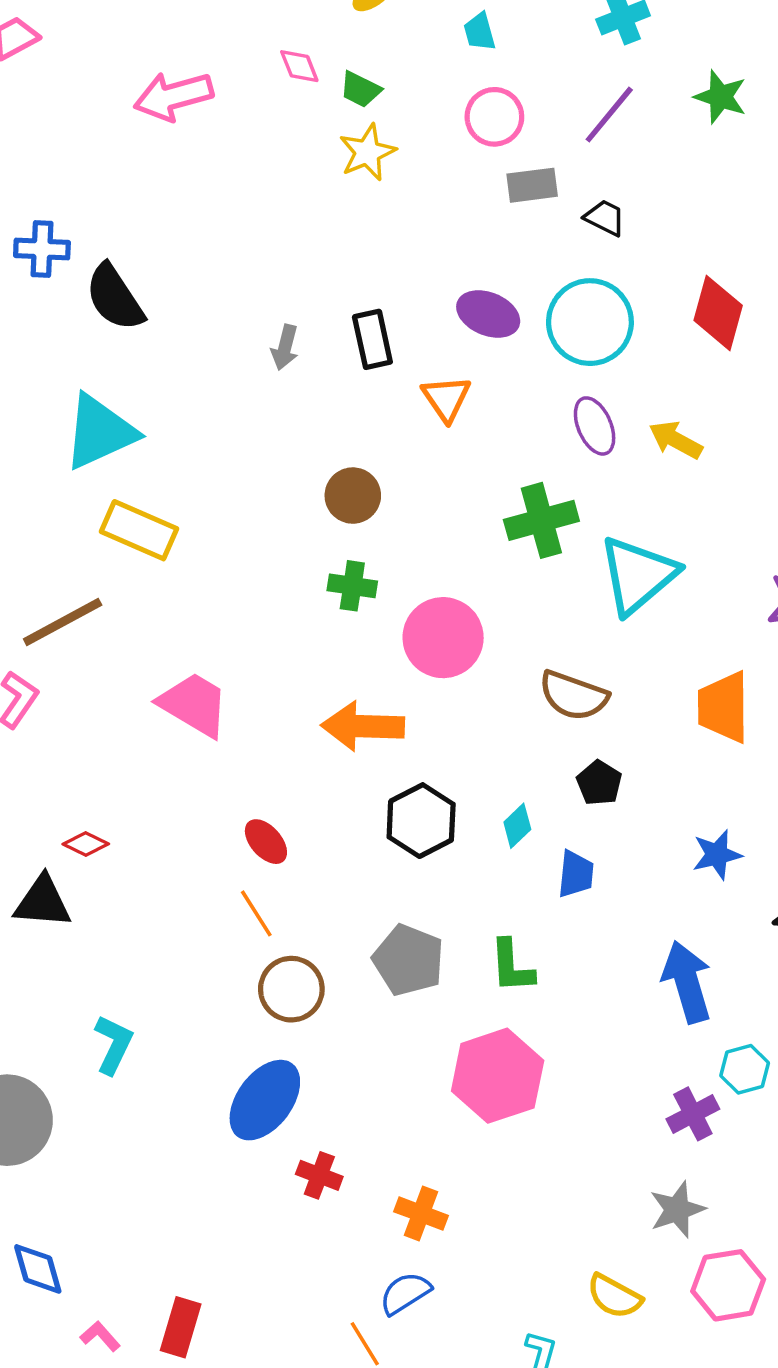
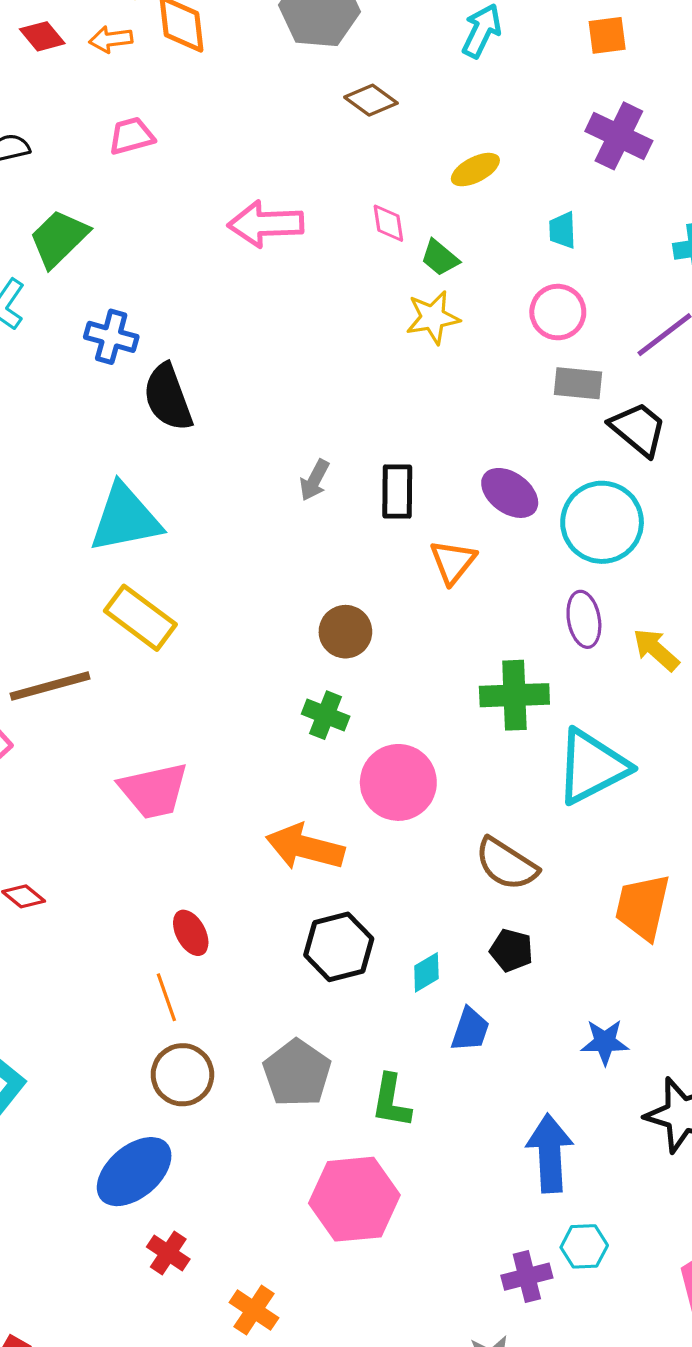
black trapezoid: (605, 218) -> (638, 429), size x1.5
pink trapezoid: (194, 704) -> (154, 791), turned 124
black pentagon: (599, 783) -> (511, 950), turned -30

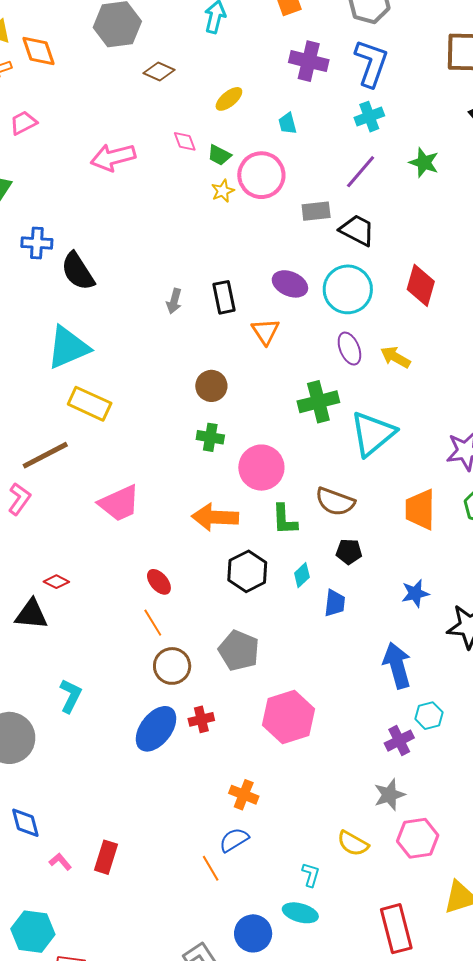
pink circle: (558, 312) -> (261, 175), moved, size x1.4
yellow star: (433, 317) -> (223, 191), size x0.7
green L-shape: (391, 1101) -> (285, 520), moved
red cross: (168, 1253) -> (201, 719), moved, turned -35

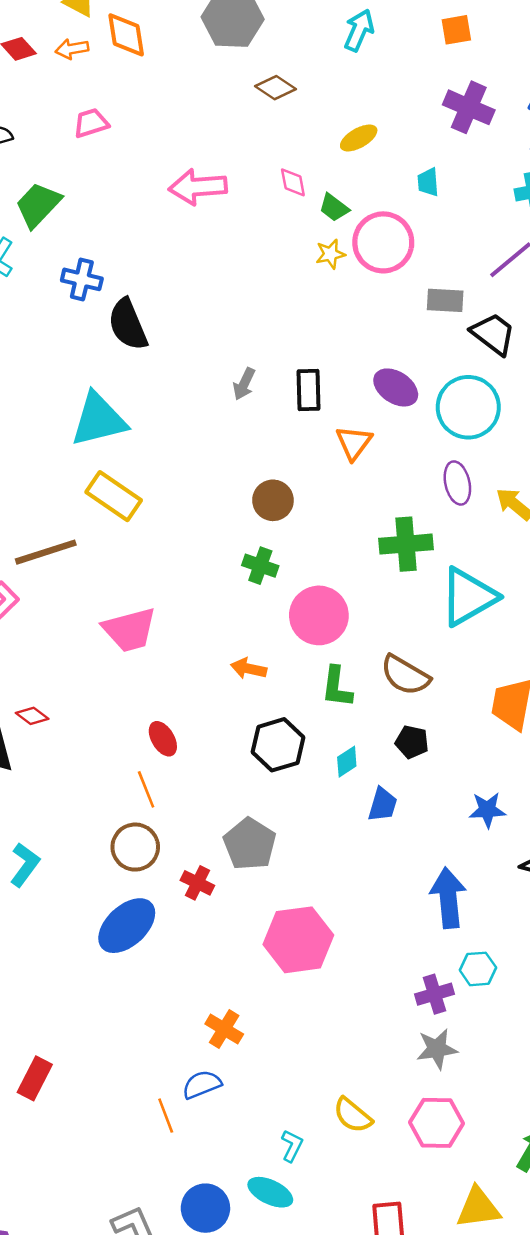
orange arrow: (215, 517) -> (249, 669), size x0.6
brown circle: (172, 666) -> (135, 847), moved
red cross: (201, 719) -> (197, 883), moved, turned 30
gray star: (389, 795) -> (437, 1049), moved

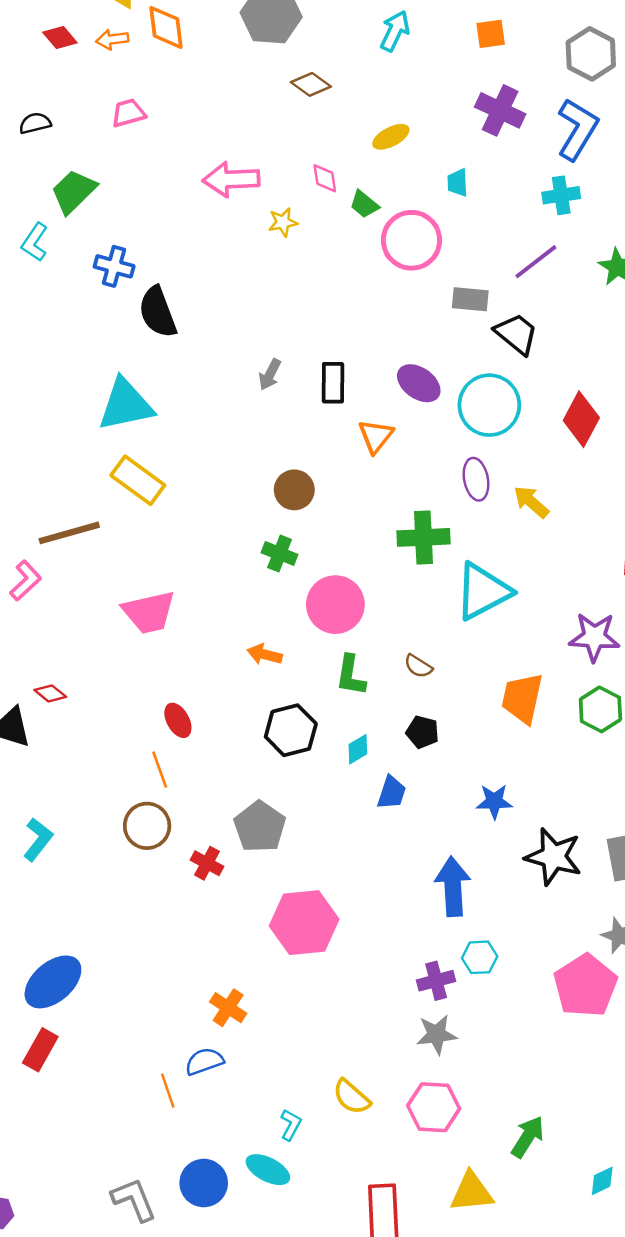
yellow star: (330, 254) -> (283, 222), moved
brown semicircle: (405, 675) -> (418, 666), size x0.6
blue ellipse: (127, 926) -> (53, 982), moved

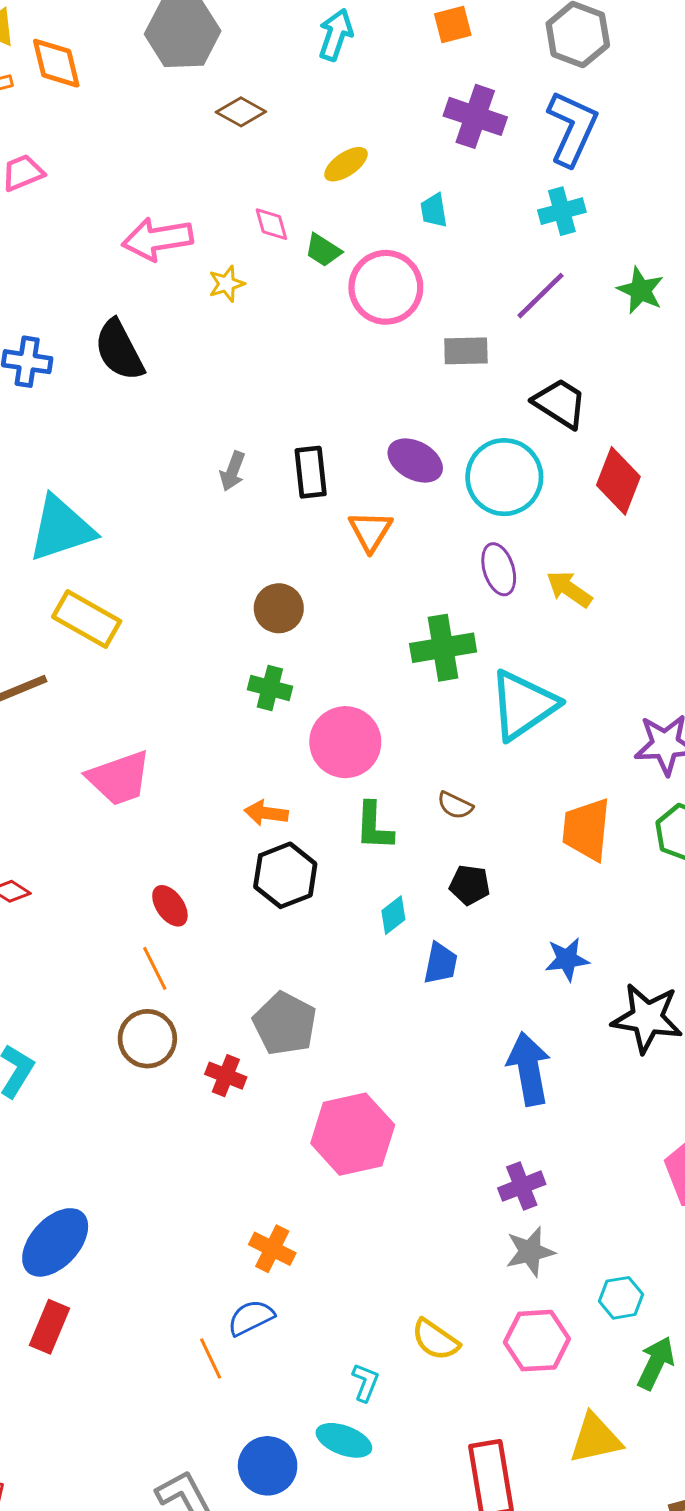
black semicircle: (158, 312) -> (119, 350), moved
black trapezoid: (516, 334) -> (560, 403), moved
black hexagon: (291, 730) -> (285, 875), moved
cyan hexagon: (480, 957) -> (621, 1298), moved

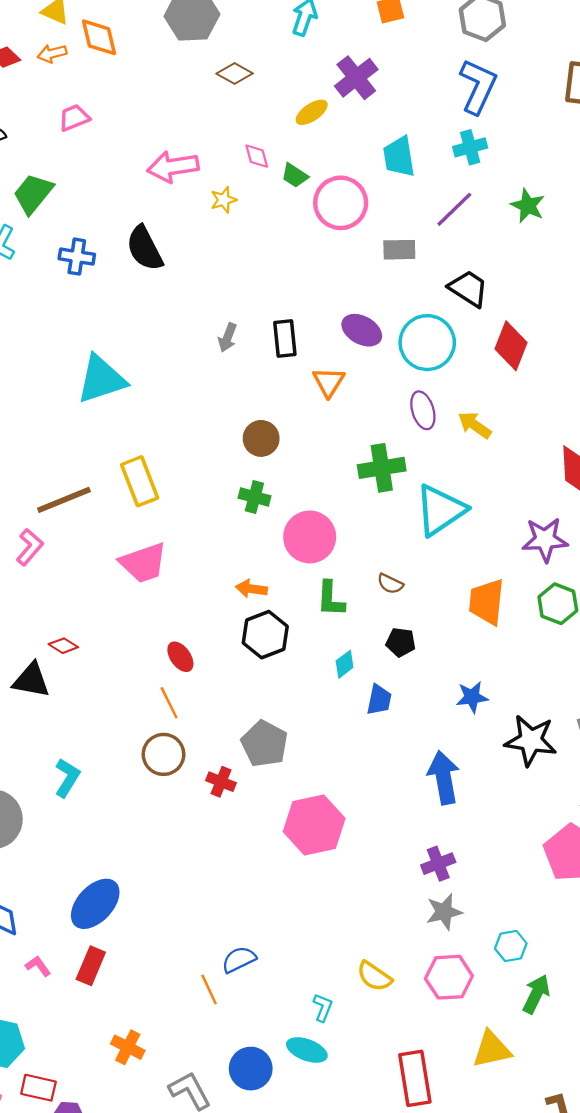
purple cross: (475, 116) -> (356, 78), moved, turned 33
cyan trapezoid: (434, 210) -> (399, 157), moved, size x1.6
yellow rectangle: (87, 619) -> (140, 481), moved, turned 39
orange cross: (272, 1249) -> (128, 1047), moved

